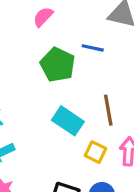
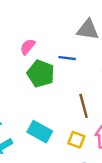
pink semicircle: (43, 17) -> (28, 47), moved
cyan rectangle: (68, 121) -> (40, 132), moved

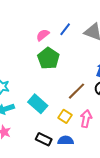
blue line: (67, 58) -> (65, 29), moved, turned -72
brown line: (84, 106) -> (77, 91), turned 48

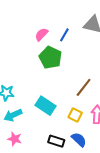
blue line: (65, 29) -> (64, 35), moved
blue semicircle: (66, 140) -> (79, 140), turned 49

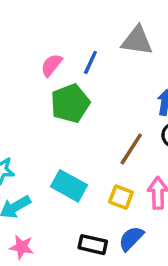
green pentagon: (50, 58) -> (70, 103), turned 30
blue semicircle: (79, 140) -> (131, 238), turned -84

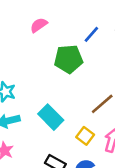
pink semicircle: (51, 65) -> (39, 25), moved

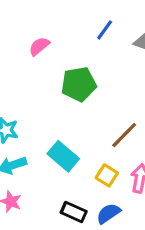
blue line: (91, 34) -> (105, 30), moved

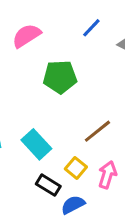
pink semicircle: (39, 46) -> (26, 36), size x1.4
black rectangle: (74, 212) -> (48, 185), moved

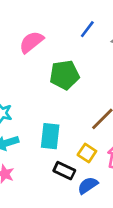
cyan rectangle: (36, 144) -> (50, 136), turned 55

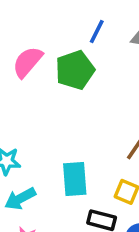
green pentagon: (64, 75) -> (75, 70), moved

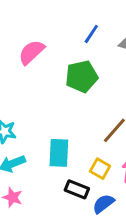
green pentagon: (75, 70) -> (82, 77), moved

